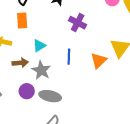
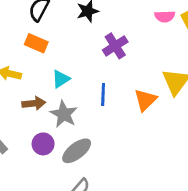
orange rectangle: (22, 20) -> (36, 43), turned -63
purple cross: (78, 23) -> (115, 46), turned 30
gray ellipse: (50, 96) -> (77, 151), turned -50

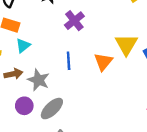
cyan triangle: (61, 79) -> (23, 45), moved

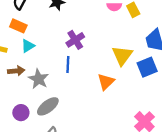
purple cross: (74, 21) -> (75, 40), moved
orange triangle: (103, 62) -> (106, 82), moved
purple circle: (24, 106) -> (21, 113), moved

